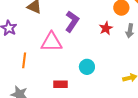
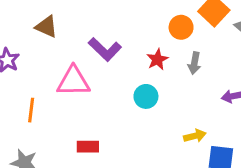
purple L-shape: (72, 21) -> (105, 49), turned 100
cyan circle: (87, 67) -> (146, 96), moved

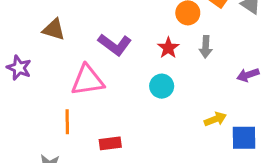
orange line: (31, 110) -> (67, 122), moved

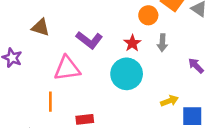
purple arrow: (248, 75) -> (196, 66), turned 63
cyan circle: (162, 86) -> (127, 74), size x1.6

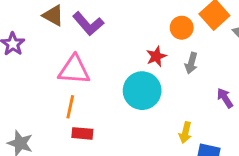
purple L-shape: (89, 40) -> (88, 24), moved
yellow arrow: (169, 101) -> (185, 133), turned 112
orange line: (50, 102) -> (70, 107), moved

